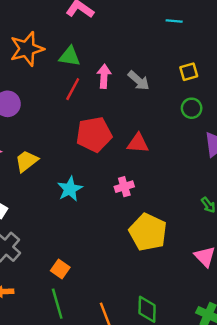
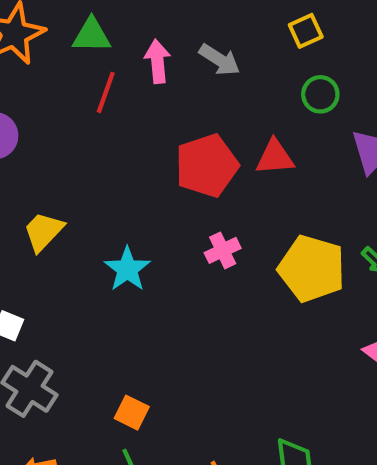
red pentagon: (94, 134) -> (207, 166), moved
red triangle: (138, 143) -> (275, 157), moved
yellow pentagon: (148, 232) -> (312, 269), moved

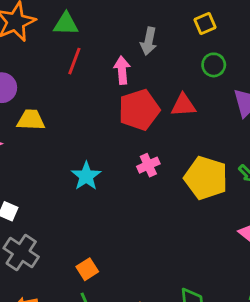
gray arrow: (220, 60) -> (149, 41), turned 68
pink arrow: (157, 61) -> (122, 70), moved
yellow trapezoid: (43, 231) -> (31, 120), moved, turned 48
orange square: (132, 413) -> (87, 269), turned 30

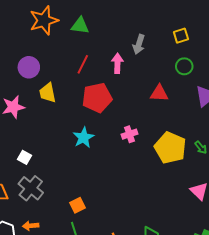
red line: (74, 61) -> (83, 64), moved
red pentagon: (139, 110) -> (97, 98), moved
yellow trapezoid: (31, 120) -> (48, 93), turned -110

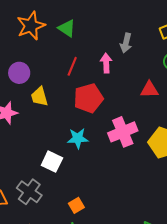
green triangle: (80, 26) -> (67, 28), turned 30
pink cross: (129, 134) -> (123, 132), size x1.8
cyan star: (84, 138) -> (78, 138), turned 30
white square: (25, 157) -> (52, 162), moved, size x1.5

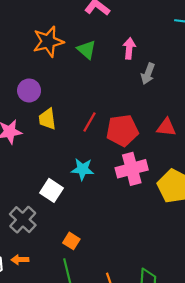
pink arrow: (106, 63) -> (129, 48), moved
red line: (72, 66) -> (89, 122), moved
red pentagon: (88, 98) -> (122, 130), moved
orange square: (76, 205) -> (71, 241), turned -35

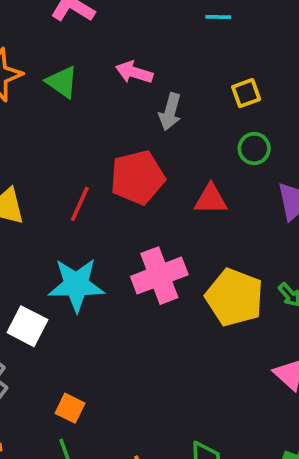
pink arrow: (129, 48) -> (134, 72), turned -72
red pentagon: (122, 130) -> (137, 177), moved
cyan star: (83, 169) -> (76, 285), size x1.4

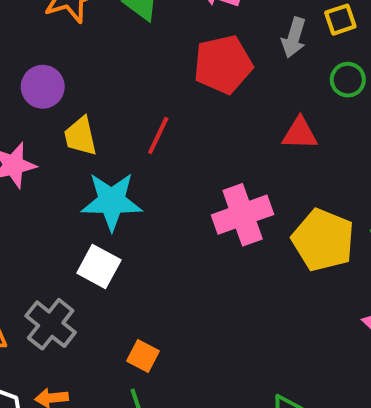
gray arrow: (170, 112) -> (294, 38), moved
red pentagon: (137, 177) -> (223, 64), moved
cyan star: (76, 285) -> (112, 201), moved

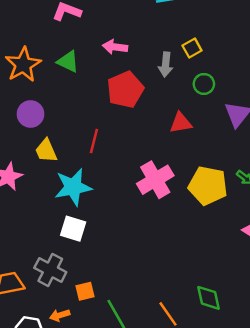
purple circle: (43, 87) -> (31, 114), moved
orange square: (143, 356) -> (85, 291), moved, turned -30

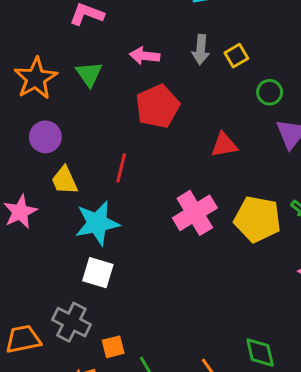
green triangle: (68, 62) -> (89, 74), turned 30
gray arrow: (166, 65) -> (201, 49), moved
green circle: (204, 84) -> (270, 92), moved

